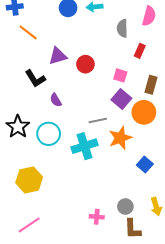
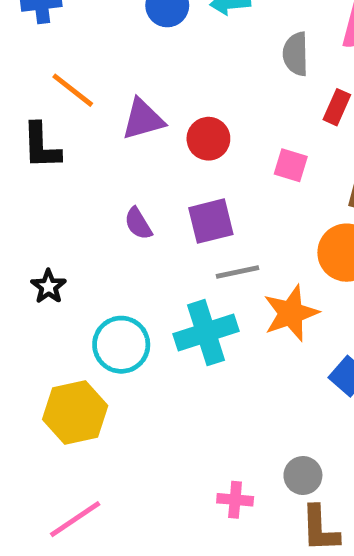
orange line: (28, 32) -> (73, 90), moved
black L-shape: (35, 79) -> (41, 146), moved, turned 30
purple square: (121, 99) -> (211, 221), moved, turned 36
black star: (18, 127) -> (49, 287), size x0.6
cyan circle: (49, 134) -> (121, 345), moved

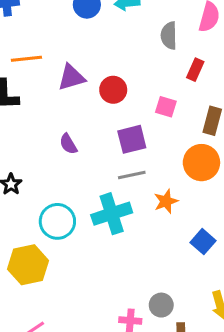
orange line: (73, 90) -> (26, 59), turned -44
purple square: (211, 221) -> (132, 139), moved
orange star: (291, 313) -> (166, 201), size x0.7
gray circle: (303, 476) -> (161, 305), moved

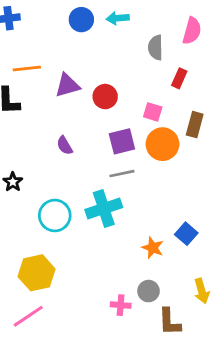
orange circle: (201, 163) -> (163, 144), moved
orange star: (166, 201) -> (153, 248), moved, turned -30
yellow hexagon: (28, 265) -> (37, 273), moved

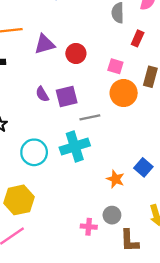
purple square: (122, 141) -> (67, 97), moved

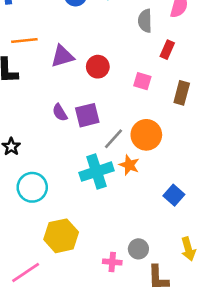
orange circle: (124, 93) -> (146, 135), moved
gray line: (90, 117) -> (114, 139), turned -36
cyan circle: (34, 152) -> (32, 187), moved
orange star: (115, 179) -> (129, 165), moved
yellow hexagon: (19, 200) -> (61, 236), moved

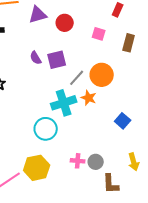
cyan circle: (32, 187) -> (46, 129), moved
yellow hexagon: (61, 236) -> (37, 168), moved
pink cross: (112, 262) -> (78, 161), moved

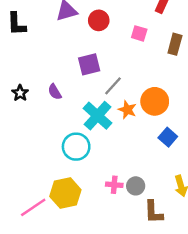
purple semicircle: (36, 58) -> (55, 92), moved
orange circle: (102, 75) -> (155, 101), moved
cyan cross: (64, 103) -> (98, 116), turned -30

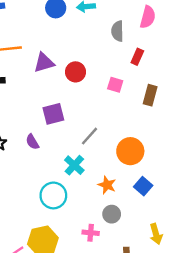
purple square: (89, 64) -> (53, 114), moved
orange star: (127, 110) -> (107, 185), moved
cyan cross: (98, 116) -> (74, 165), size x0.7
gray circle: (136, 186) -> (112, 214), moved

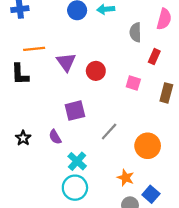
purple triangle: (44, 63) -> (66, 62), turned -50
cyan cross: (74, 165) -> (77, 161), moved
blue square: (143, 186) -> (151, 194), moved

